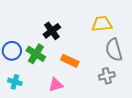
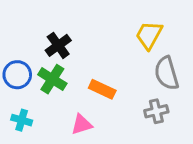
yellow trapezoid: (102, 24) -> (149, 35), turned -55
black cross: (52, 31) -> (58, 45), moved

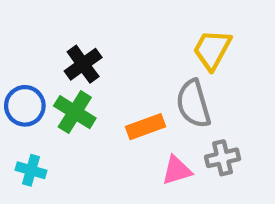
gray semicircle: (167, 73) -> (193, 104), moved
orange rectangle: (102, 89) -> (146, 127), turned -45
pink triangle: (82, 124) -> (177, 170), moved

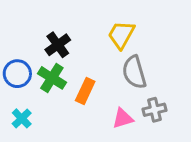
yellow trapezoid: (212, 50) -> (121, 35), moved
orange rectangle: (146, 127) -> (85, 91), moved, turned -45
cyan cross: (31, 170) -> (22, 118), turned 30

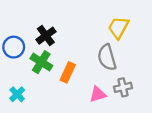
yellow trapezoid: (121, 35) -> (118, 28), moved
blue circle: (17, 74) -> (14, 47), moved

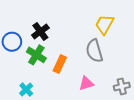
gray cross: (123, 87) -> (122, 86), moved
cyan cross: (17, 94) -> (26, 90), moved

